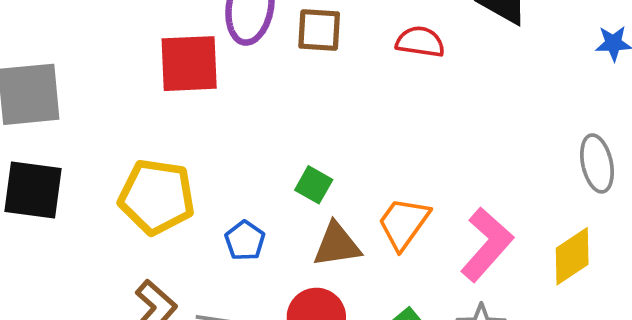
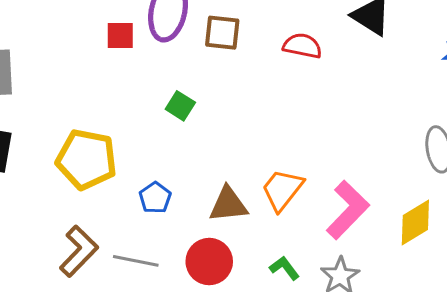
red square: (189, 64) -> (120, 35), moved, size x0.6
green square: (314, 185) -> (180, 106), moved

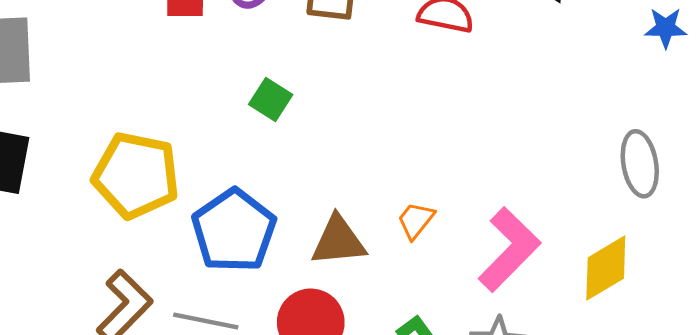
orange trapezoid: (282, 190) -> (416, 220), size x0.6
blue pentagon: (155, 198) -> (234, 231), size x1.8

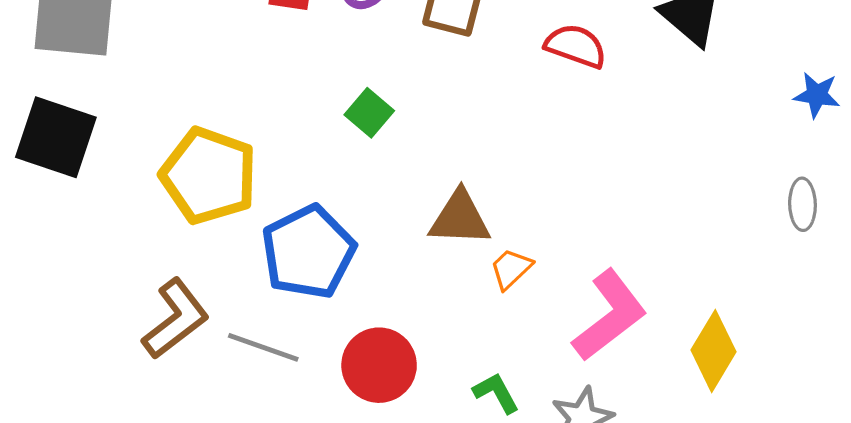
gray ellipse: (640, 164) -> (802, 204), moved, size x0.7
brown triangle: (338, 241) -> (460, 218), moved
yellow diamond: (606, 268) -> (713, 351), turned -36

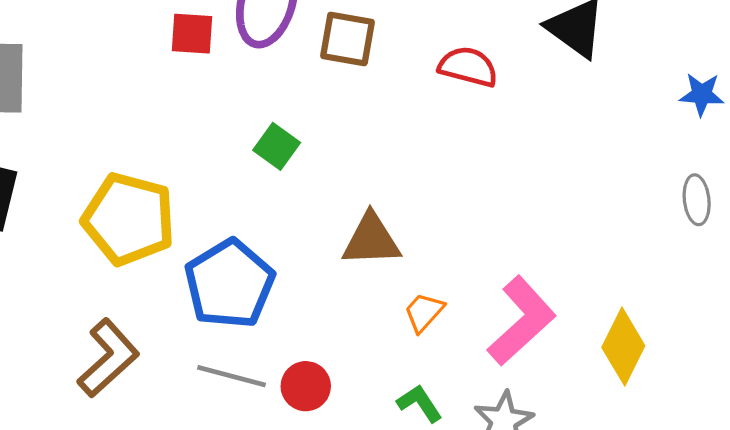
orange trapezoid: (511, 269) -> (424, 312), moved
gray line: (263, 347) -> (232, 376), moved
red circle: (379, 365) -> (306, 386), size x0.7

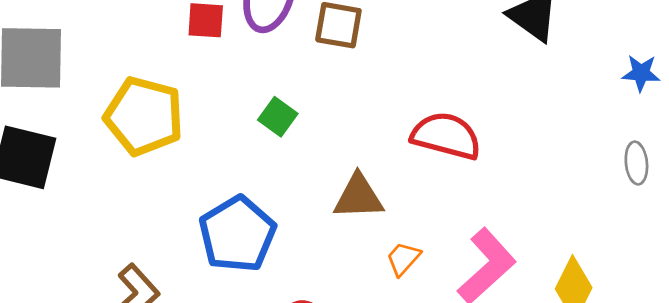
red semicircle: (468, 67) -> (446, 136), moved, size x1.4
yellow pentagon: (129, 219) -> (144, 116), moved

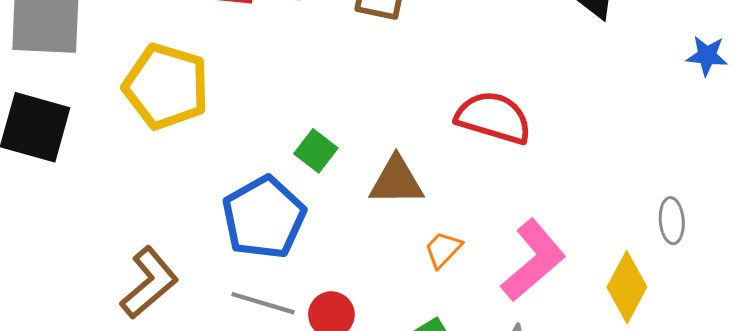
green square: (278, 117) -> (316, 151), moved
gray ellipse: (636, 163) -> (672, 221), moved

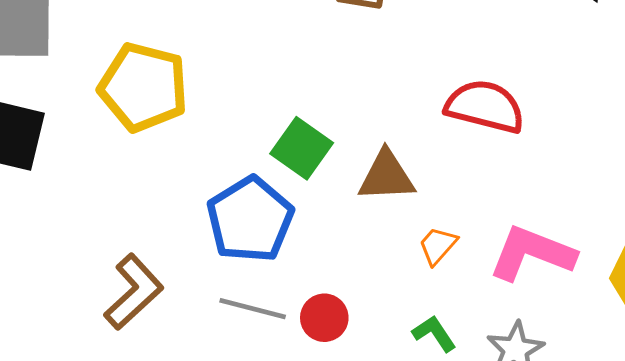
green square: (316, 151) -> (302, 148), size x1.4
pink L-shape: (533, 260) -> (532, 253), turned -116

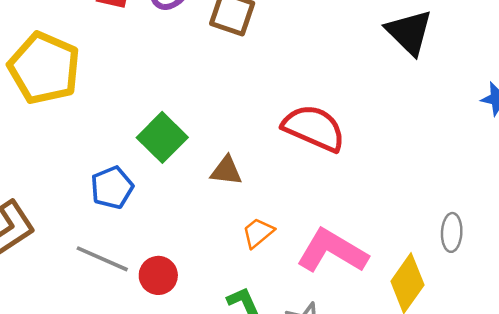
brown triangle: (386, 176) -> (226, 171), size x0.7
blue pentagon: (250, 220) -> (112, 188), size x0.6

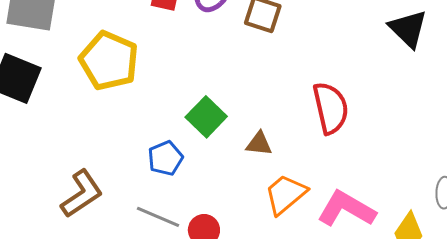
red semicircle: (314, 128) -> (331, 108), turned 54
orange trapezoid: (258, 233) -> (286, 194), size x1.6

